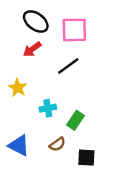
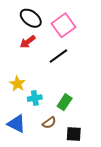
pink square: (74, 30) -> (64, 25), turned -35
yellow star: (18, 88) -> (17, 84), moved
cyan cross: (48, 108) -> (35, 98), moved

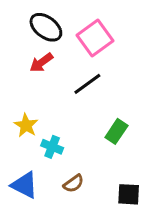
cyan cross: (35, 98) -> (52, 147), turned 32
green rectangle: (65, 102) -> (116, 131), moved
black square: (74, 134) -> (129, 194), moved

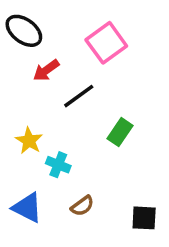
black ellipse: (46, 27) -> (24, 31), moved
black line: (87, 84) -> (79, 96), moved
green rectangle: (116, 131) -> (120, 132), moved

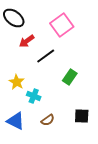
black square: (144, 218) -> (82, 116), moved

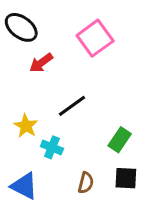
black line: (46, 56) -> (72, 106), moved
green rectangle: (70, 77) -> (120, 140), moved
brown semicircle: (48, 120) -> (86, 183), moved, turned -40

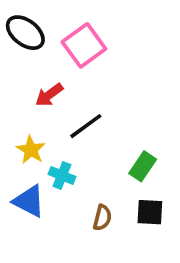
pink square: (95, 38) -> (84, 45), moved
red arrow: (41, 63) -> (49, 95), moved
blue triangle: (24, 186) -> (29, 201), moved

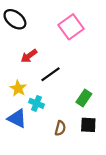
pink square: (84, 45) -> (71, 27), moved

